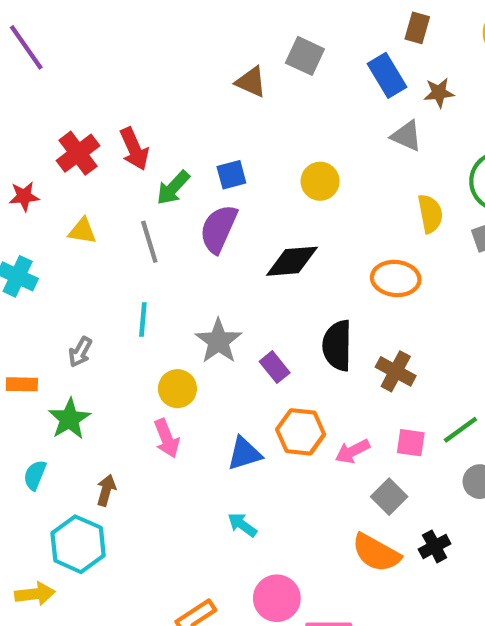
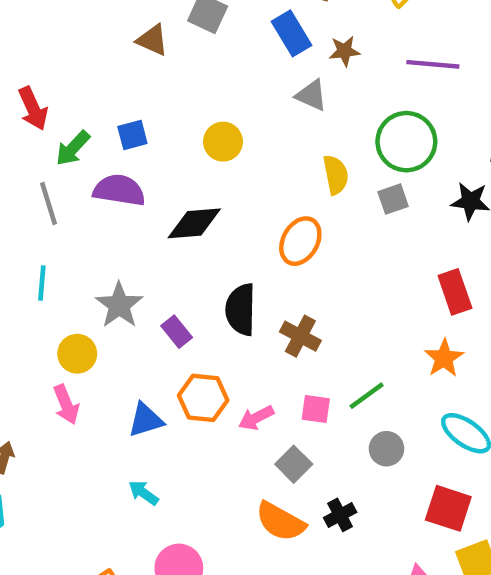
purple semicircle: (218, 229) -> (119, 190), turned 75
orange ellipse: (396, 278) -> (300, 241), turned -66

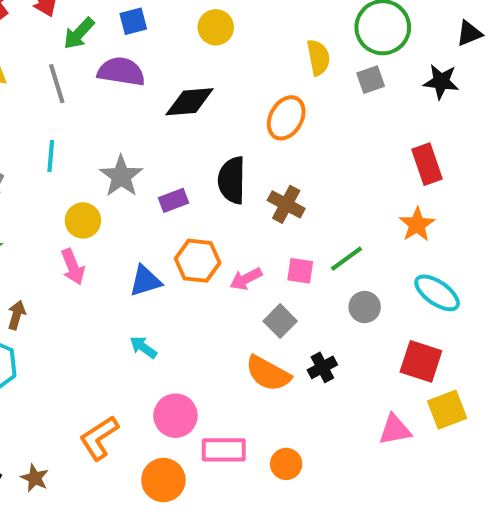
purple rectangle: (177, 332) -> (173, 200), turned -72

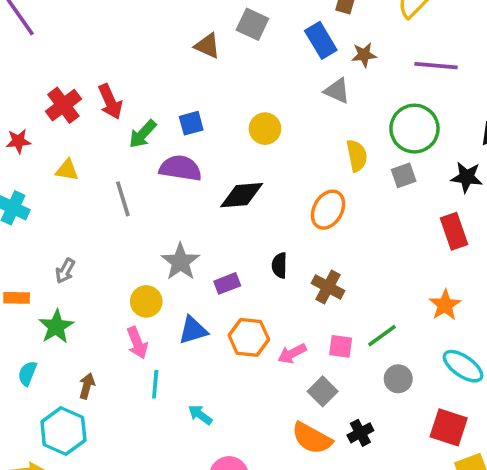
gray line: (57, 84) -> (123, 199), moved
cyan line: (51, 156) -> (155, 384), moved
red rectangle: (427, 164) -> (454, 231), moved
black semicircle: (232, 180) -> (279, 265), size x0.6
blue triangle: (145, 281) -> (193, 330), moved

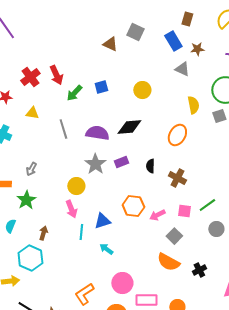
purple semicircle: (180, 168) -> (97, 133), moved
purple rectangle: (227, 283) -> (121, 162), moved
blue triangle: (193, 330) -> (102, 221), moved
black cross: (360, 433) -> (199, 270), moved

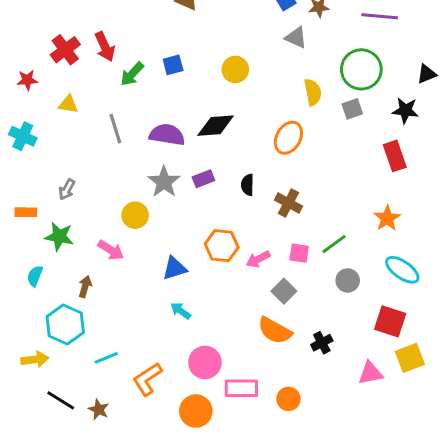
green star: (26, 200) -> (59, 236), turned -30
pink arrow: (71, 209) -> (111, 250), moved, turned -36
cyan line: (81, 232) -> (106, 358), moved, turned 63

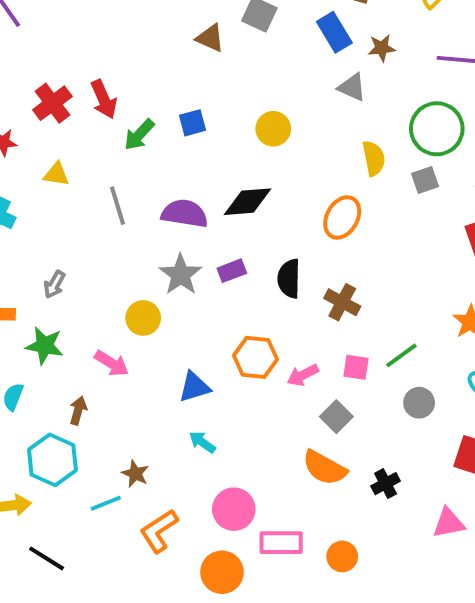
black semicircle: (247, 185) -> (289, 279), size x1.4
brown star: (99, 410) -> (135, 474), moved

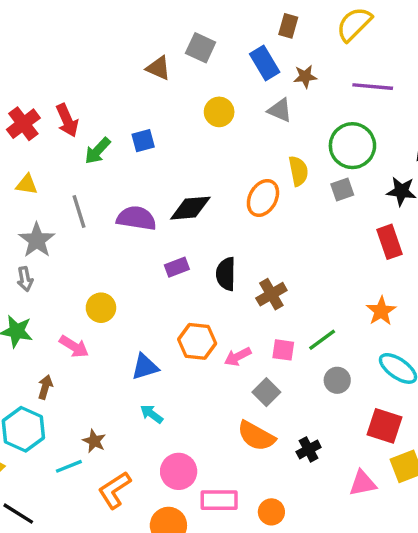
yellow circle: (273, 129) -> (219, 112), moved
orange ellipse: (342, 217) -> (263, 198), moved
gray star: (181, 275) -> (37, 240), moved
gray arrow: (54, 284) -> (25, 279), turned -40
brown cross: (342, 302) -> (271, 294), turned 32

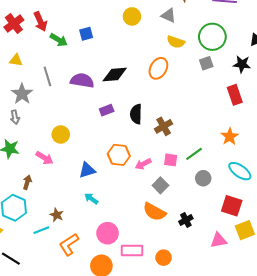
green arrow: (98, 151) -> (59, 40), turned -102
yellow semicircle: (298, 171) -> (176, 42), moved, turned 120

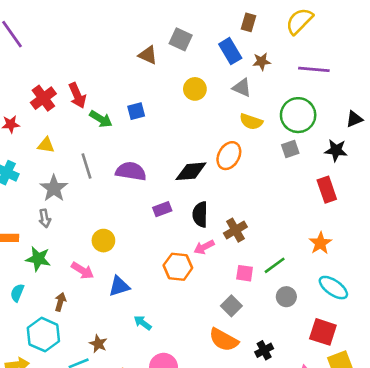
black diamond: (115, 74) -> (191, 171), moved
pink arrow: (143, 164) -> (204, 247), moved
blue triangle: (87, 170) -> (119, 286), moved

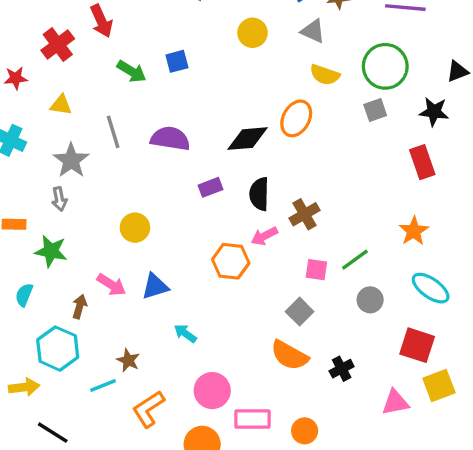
red arrow: (77, 96) -> (101, 21), moved
pink arrow: (83, 271) -> (111, 285), moved

